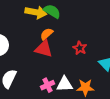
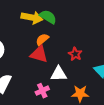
white triangle: (65, 84) -> (59, 74), moved

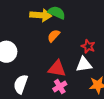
red triangle: (39, 54) -> (57, 69), moved
white triangle: (59, 74) -> (84, 64), moved

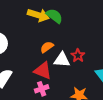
orange semicircle: (54, 36) -> (47, 47), moved
white triangle: (84, 64) -> (62, 60), moved

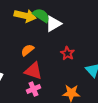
orange semicircle: (47, 47) -> (27, 50), moved
white triangle: (62, 60) -> (53, 24), moved, turned -30

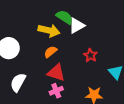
yellow arrow: (25, 16) -> (49, 30), moved

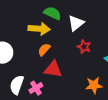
white triangle: (77, 26) -> (76, 23), moved
pink cross: (56, 91) -> (36, 88), moved

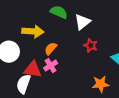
yellow arrow: (39, 29) -> (33, 31), moved
red triangle: (53, 69) -> (33, 69), moved
pink cross: (36, 88) -> (51, 66), moved

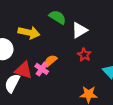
orange semicircle: (51, 49) -> (51, 61), moved
pink cross: (51, 66) -> (42, 69), turned -32

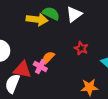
white triangle: (79, 30) -> (74, 14), moved
yellow arrow: (29, 33) -> (37, 20), moved

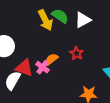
yellow arrow: (37, 20) -> (45, 20), turned 50
red star: (81, 48) -> (77, 53), moved

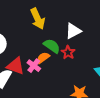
green semicircle: (60, 16) -> (52, 46), moved
white triangle: (83, 20) -> (73, 31), moved

